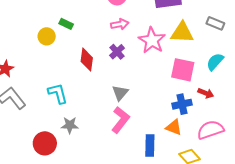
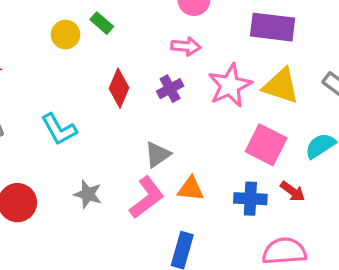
cyan L-shape: (58, 93) -> (59, 129), turned 150
gray star: (70, 125) -> (88, 194), moved
orange triangle: (174, 127) -> (191, 189), moved, turned -30

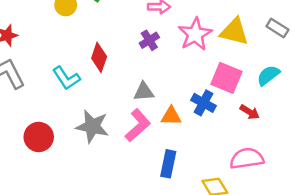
red diamond: (119, 88) -> (99, 57), moved
gray triangle: (158, 154) -> (144, 92), turned 35
gray star: (88, 194) -> (92, 126), size x1.5
blue cross: (250, 199) -> (204, 103), moved, turned 30

